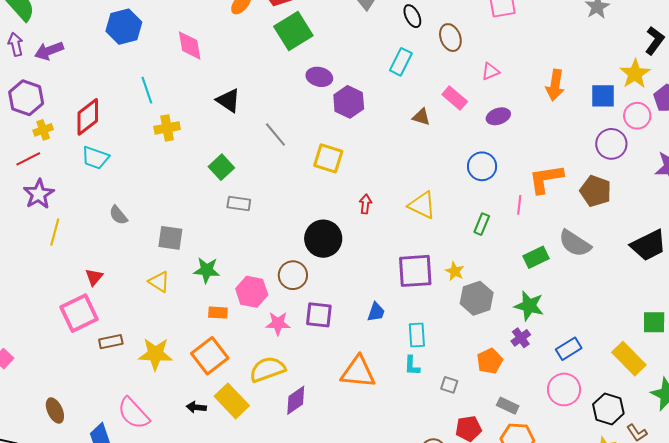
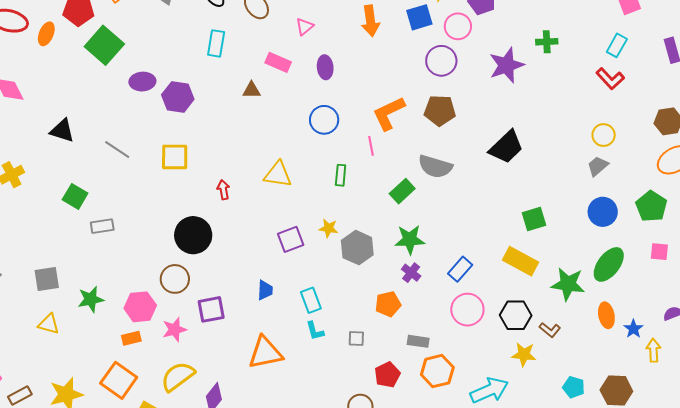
purple ellipse: (498, 116) -> (325, 67), turned -60
purple square: (415, 271) -> (291, 239), size x0.7
orange rectangle: (218, 313) -> (131, 338), moved
orange pentagon: (490, 361) -> (388, 304), turned 30

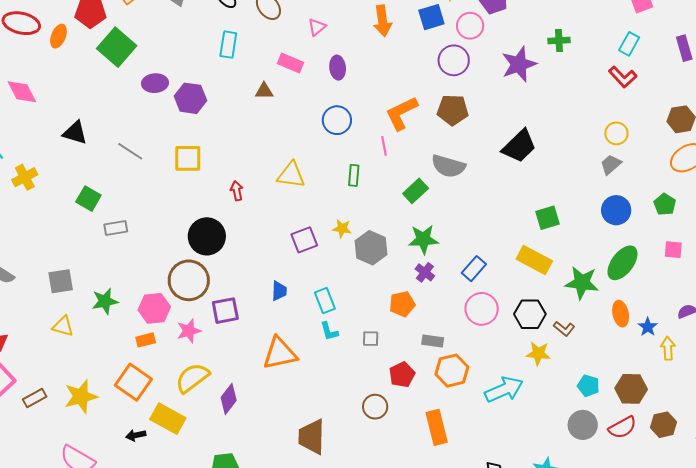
green pentagon: (651, 206) -> (665, 204), size x0.7
brown circle: (175, 279) -> (189, 280), size x1.4

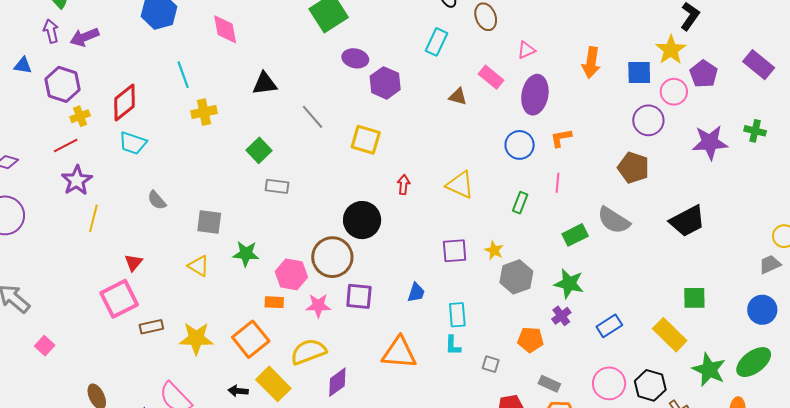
purple ellipse: (338, 68) -> (535, 95), size x1.6
orange L-shape: (402, 113) -> (561, 138), moved, size x0.6
black triangle: (75, 133) -> (265, 84), turned -40
pink circle: (482, 309) -> (609, 383), moved

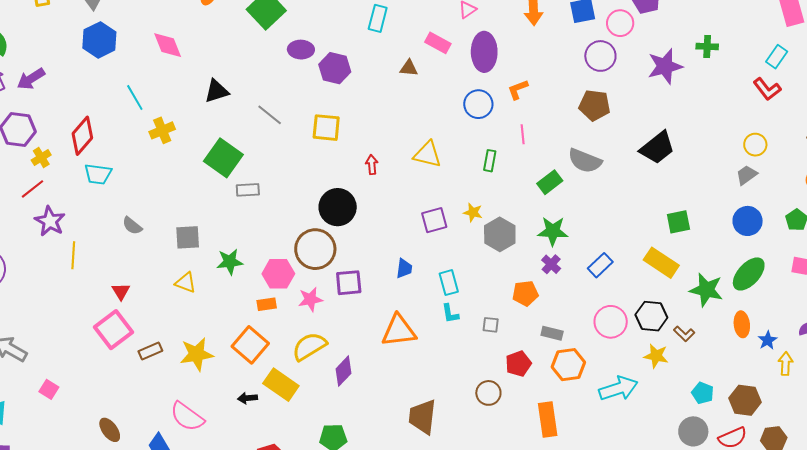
green square: (259, 150) -> (223, 158), size x1.5

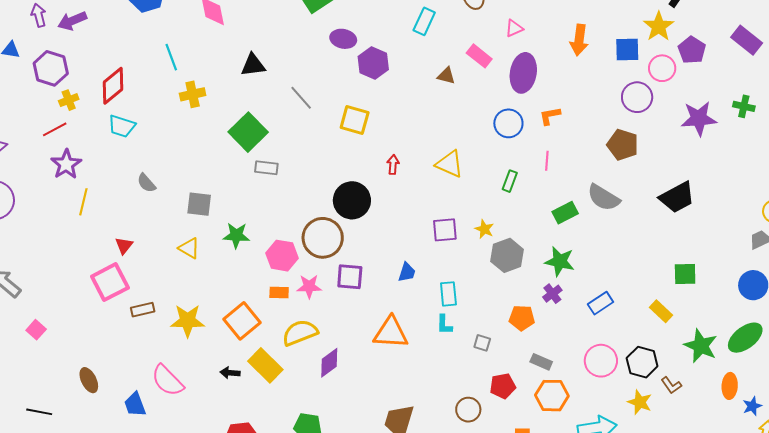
yellow rectangle: (661, 263) -> (661, 311), size x0.7
orange rectangle: (267, 304) -> (279, 293), moved

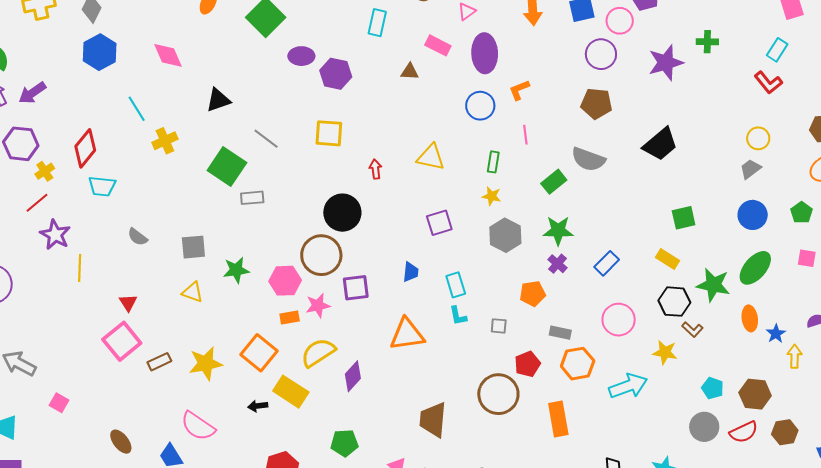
gray line: (301, 98) -> (266, 139), moved
yellow star: (484, 229) -> (492, 196), moved
black hexagon: (642, 362) -> (674, 302), moved
brown circle: (468, 410) -> (498, 394), size x1.6

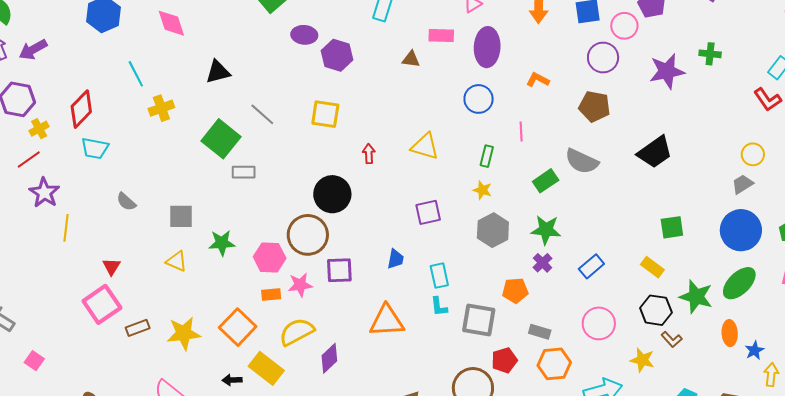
pink rectangle: (438, 45) -> (441, 36), turned -30
orange L-shape: (519, 90) -> (538, 80), moved, turned 45
blue circle: (753, 215) -> (741, 230), size x1.4
gray square: (499, 326) -> (479, 320), size x2.0

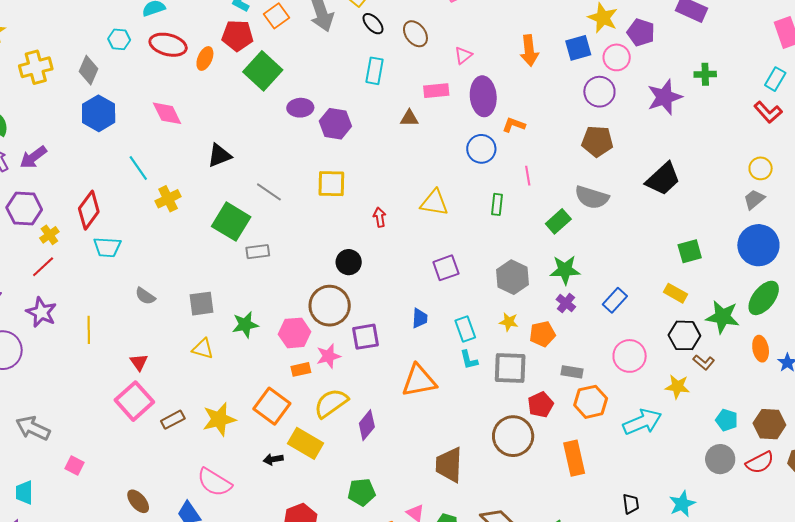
orange L-shape: (538, 80) -> (514, 125), moved
yellow star: (482, 190) -> (509, 322), moved
purple star: (44, 193) -> (41, 312), moved
black circle: (332, 194) -> (349, 262), size x0.7

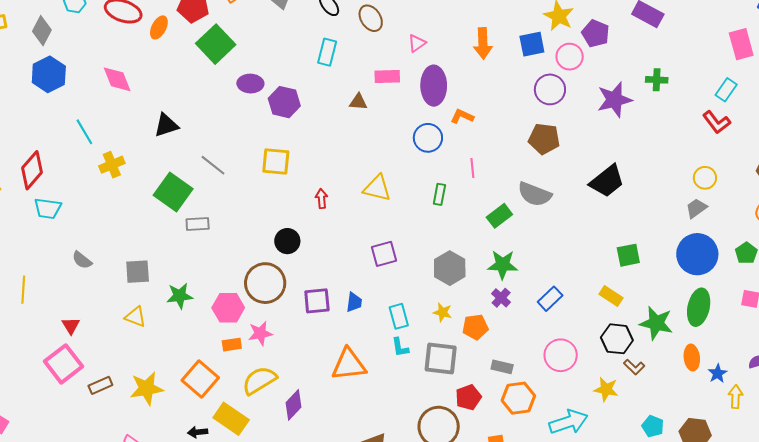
green ellipse: (764, 298) -> (699, 307), turned -30
purple square: (365, 337) -> (317, 301), moved

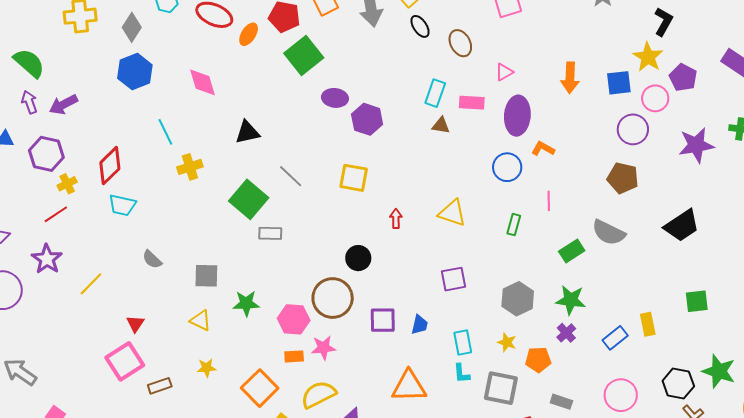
cyan rectangle: (327, 52) -> (435, 93), moved
yellow line: (23, 290) -> (91, 284), turned 36
yellow rectangle: (611, 296) -> (648, 324), moved, turned 40
yellow star: (147, 388) -> (207, 368), moved, size x0.6

